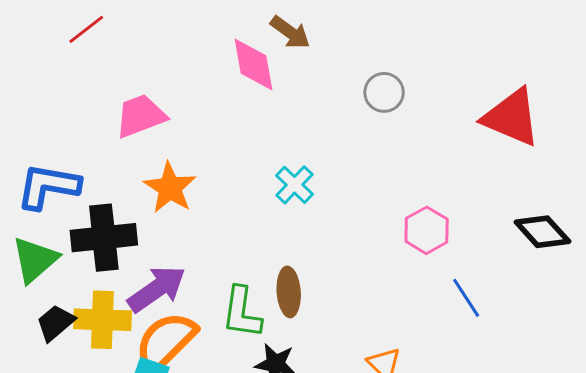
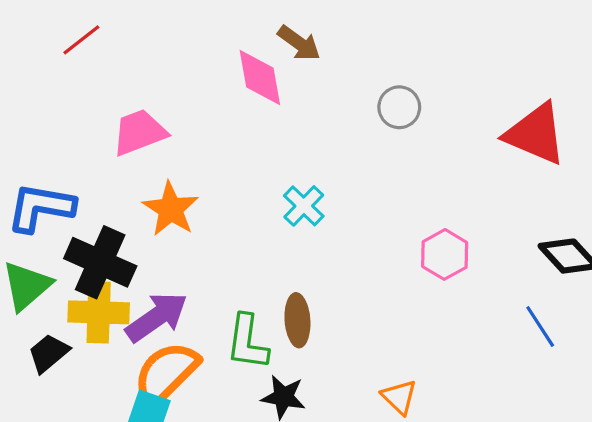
black cross: (104, 238) -> (100, 262), turned 30
blue line: (466, 298) -> (540, 326), moved
yellow cross: (102, 320) -> (99, 312), moved

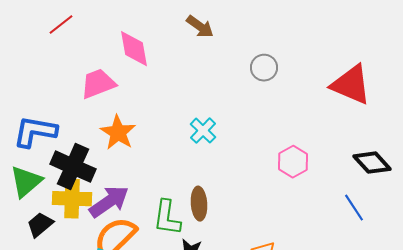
pink diamond: (260, 78) -> (134, 49), moved

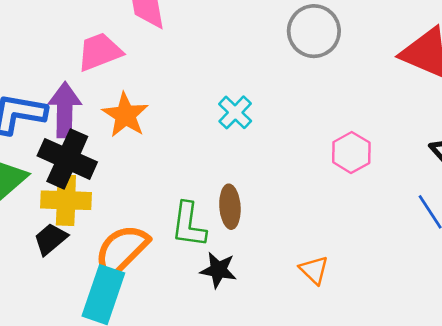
gray circle: (264, 68) -> (314, 31), size x1.5
purple arrow: (109, 202) -> (65, 110), moved, turned -54
black trapezoid: (40, 225) -> (50, 239), moved

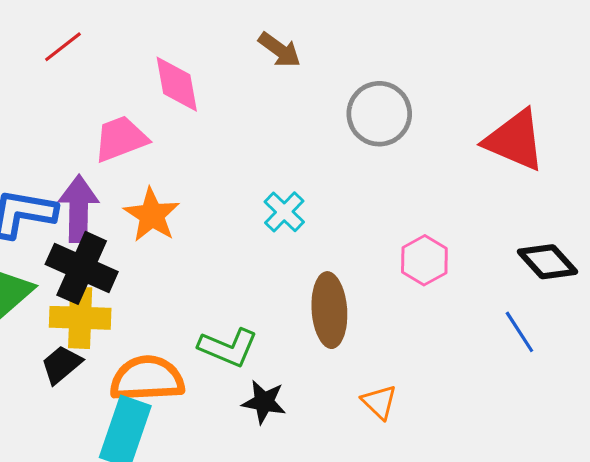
brown ellipse: (230, 207) -> (329, 310), moved, size x1.4
green L-shape: (189, 225) -> (228, 347), turned -75
orange semicircle: (122, 251) -> (147, 379), turned 42

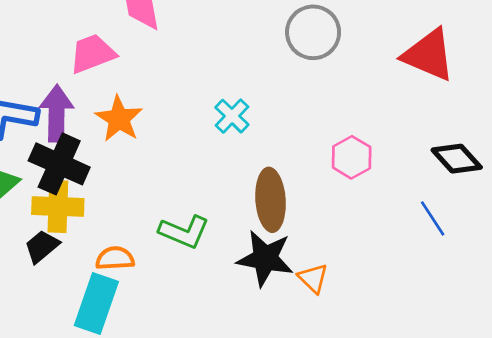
orange semicircle: (147, 379) -> (115, 258), size x0.6
black star: (264, 402) -> (265, 258), moved, size x1.5

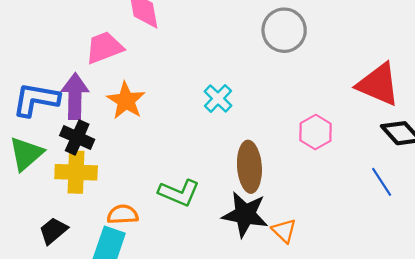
red triangle: (429, 55) -> (378, 84), moved
black cross: (59, 164) -> (77, 137), size x0.7
black trapezoid: (42, 246) -> (53, 231), moved

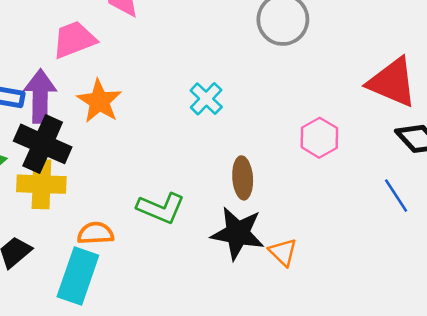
black cross: (77, 137) -> (43, 144), size x1.4
brown ellipse: (249, 167) -> (243, 178), size x0.7

